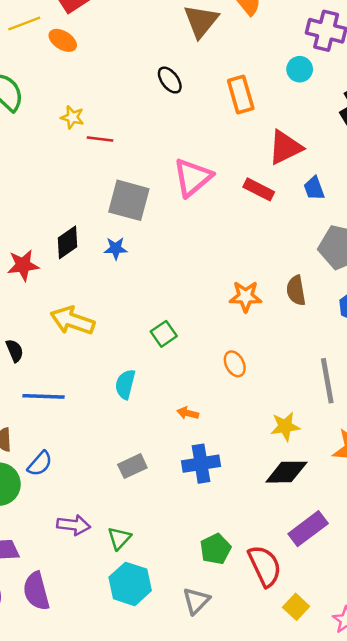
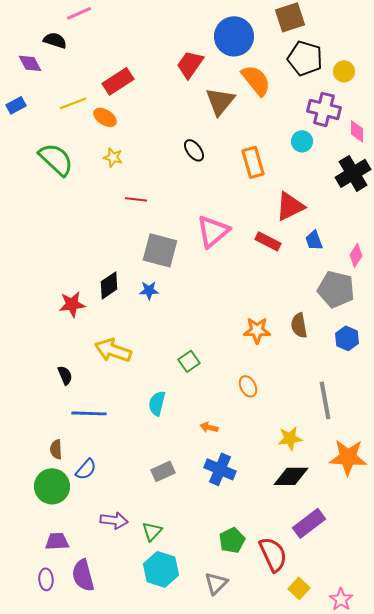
yellow star: (72, 117) -> (113, 157), moved
blue cross: (201, 464) -> (220, 469), turned 32

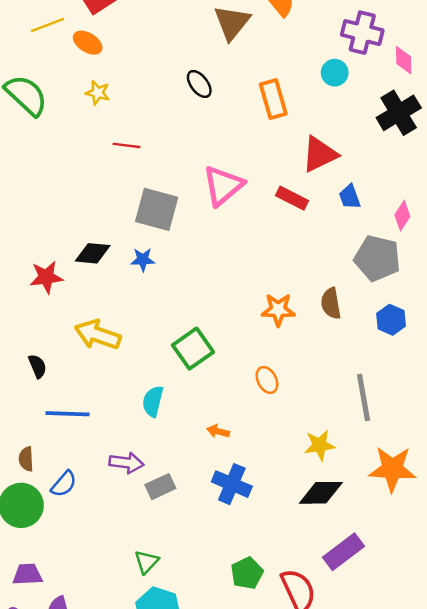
black diamond: (109, 285) -> (93, 253), turned 40
green square: (189, 361) -> (193, 349), size x1.5
purple arrow: (114, 520) -> (126, 463), moved

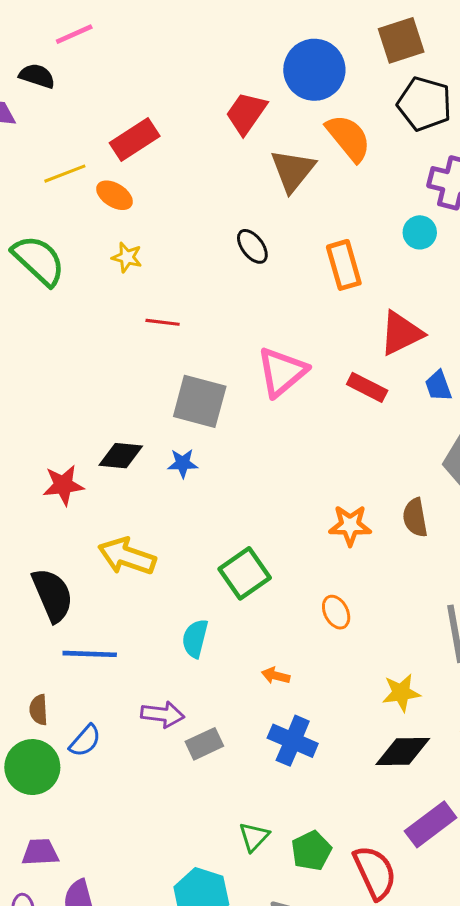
black semicircle: (37, 366) -> (53, 595), size x1.8
green triangle: (147, 562) -> (254, 837), moved

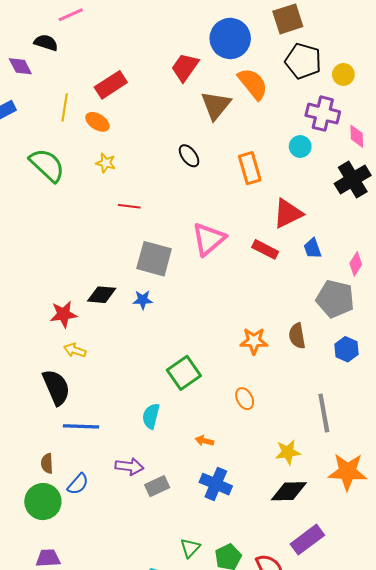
yellow line: (65, 174) -> (65, 107), turned -60
yellow arrow: (127, 556) -> (75, 350), moved, size x0.6

